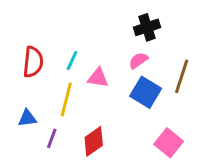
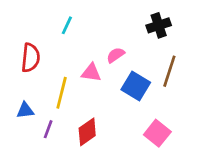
black cross: (147, 27) -> (159, 25), moved
cyan line: (72, 61) -> (67, 25), moved
pink semicircle: (138, 61) -> (115, 55), moved

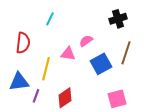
blue square: (136, 86) -> (101, 64), turned 30
blue triangle: (25, 110) -> (19, 82), size x1.5
pink square: (157, 133) -> (117, 99), turned 36

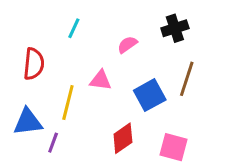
pink semicircle: (86, 41) -> (127, 45), moved
red diamond: (65, 98) -> (123, 138), moved
pink square: (117, 99) -> (173, 147), turned 30

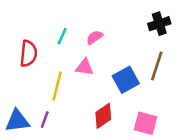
cyan line: (74, 28) -> (62, 36), moved
black cross: (175, 28) -> (159, 24), moved
pink semicircle: (127, 45) -> (94, 37), moved
blue triangle: (28, 122) -> (17, 121), moved

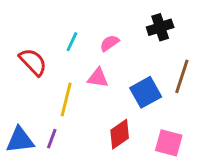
black cross: (159, 24) -> (160, 27), moved
red semicircle: (28, 54) -> (33, 62), turned -50

